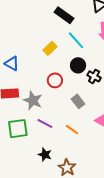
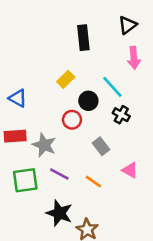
black rectangle: (64, 15) -> (83, 38), turned 48
cyan line: (76, 40) -> (112, 87), moved
black circle: (78, 65) -> (88, 101), moved
black star: (45, 155) -> (59, 213), size x1.5

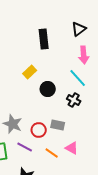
cyan line: (112, 87) -> (78, 78), moved
red circle: (72, 120) -> (39, 130), moved
gray rectangle: (101, 146) -> (58, 125), turned -40
pink triangle: (130, 170) -> (72, 148), moved

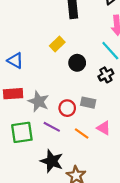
black cross: (74, 100) -> (106, 75), turned 32

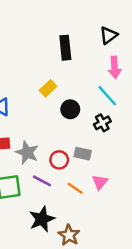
pink triangle: (104, 128) -> (100, 182), turned 40
black star: (52, 161) -> (42, 219), turned 30

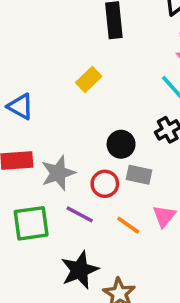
black circle: (70, 109) -> (121, 144), moved
gray star: (27, 152) -> (58, 173), turned 30

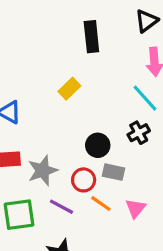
orange line: (128, 225) -> (101, 204), moved

